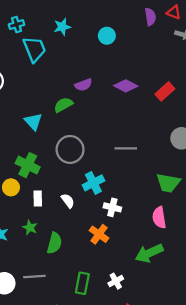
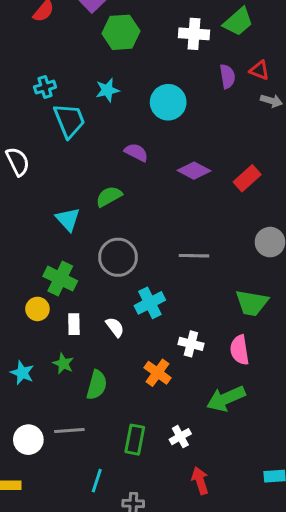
cyan circle: (107, 36) -> (168, 102), size x1.5
purple semicircle: (83, 85) -> (136, 152), moved, turned -132
white cross: (112, 207) -> (191, 344), moved

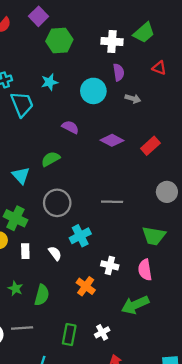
purple semicircle: (227, 76) -> (119, 72), moved
gray arrow: (271, 101) -> (133, 99), moved
green star: (63, 364) -> (15, 288), moved

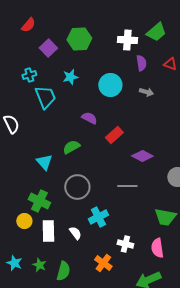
purple square: (38, 16) -> (48, 48), moved
purple semicircle: (119, 72) -> (141, 63), moved
purple diamond: (112, 140) -> (142, 156), moved
red rectangle: (150, 146) -> (114, 135), moved
white rectangle: (25, 251) -> (48, 231), size x1.5

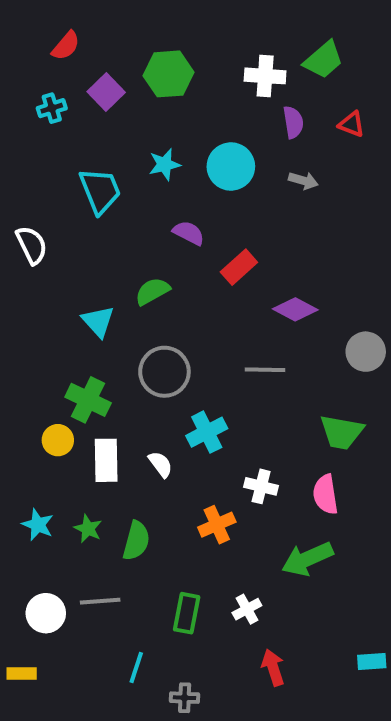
cyan cross: (29, 75) -> (52, 108), moved
cyan star: (70, 77) -> (164, 164), moved
orange cross: (103, 263) -> (217, 525), turned 30

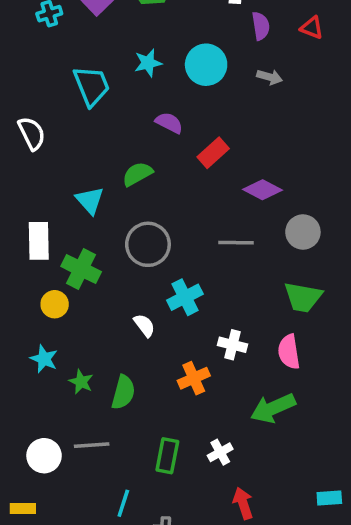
gray circle: (366, 352) -> (303, 232), moved
white rectangle: (106, 460) -> (39, 241), moved
cyan star: (38, 525) -> (44, 359), moved

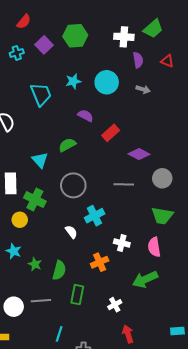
green rectangle: (167, 456) -> (77, 295), moved

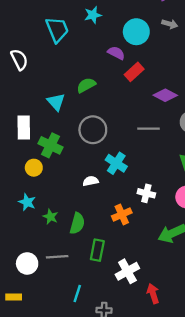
cyan circle: (107, 82) -> (136, 32), moved
purple semicircle: (85, 116) -> (116, 53), moved
cyan cross: (95, 216) -> (116, 163), turned -30
white semicircle: (71, 232) -> (91, 181), turned -64
white cross: (115, 305) -> (127, 271), moved, size x1.5

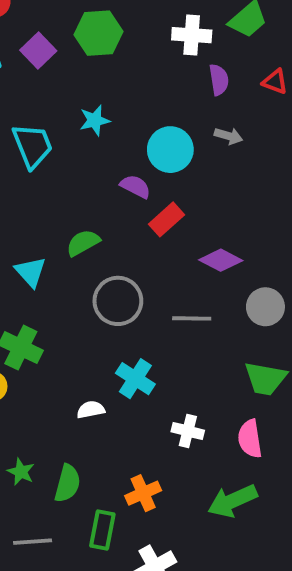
gray circle: (93, 130) -> (118, 301), moved
orange cross: (122, 214) -> (143, 493), moved

